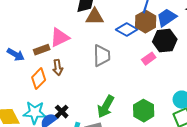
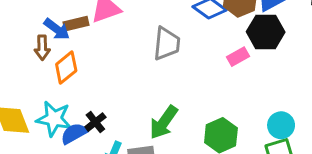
blue arrow: (16, 55) -> (57, 29), moved
brown arrow: (58, 68) -> (42, 48), moved

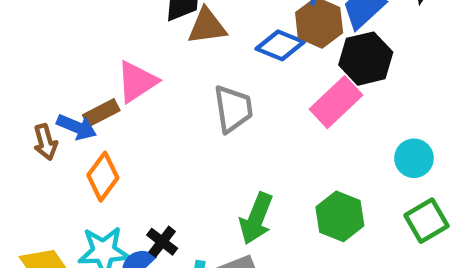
brown arrow: (42, 48) -> (45, 142), moved
pink rectangle: (238, 57) -> (336, 102), size x1.6
cyan circle: (281, 125) -> (414, 158), moved

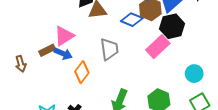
blue arrow: (77, 127) -> (63, 54), moved
orange diamond: (103, 177) -> (82, 72), moved

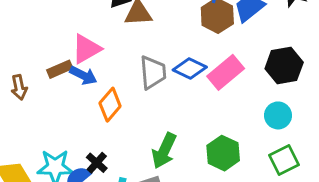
blue diamond: (132, 20) -> (190, 68), moved
black hexagon: (172, 26) -> (284, 65), moved

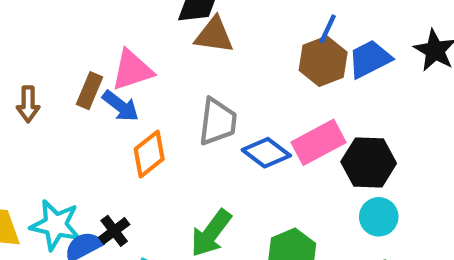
black hexagon: (284, 65) -> (369, 162), moved
blue diamond: (190, 68) -> (266, 153), moved
brown rectangle: (60, 69) -> (90, 91), turned -55

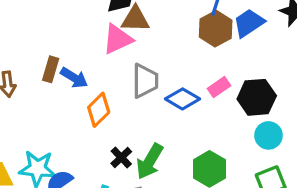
pink triangle: (132, 70) -> (117, 39), moved
pink rectangle: (318, 142) -> (219, 87), size x0.6
black cross: (114, 231) -> (121, 158), moved

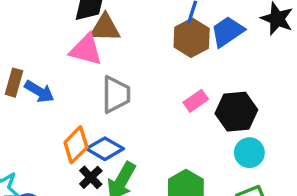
pink triangle: (117, 39) -> (86, 50), turned 40
blue diamond: (183, 99) -> (105, 149), moved
orange diamond: (99, 110) -> (76, 145), moved

